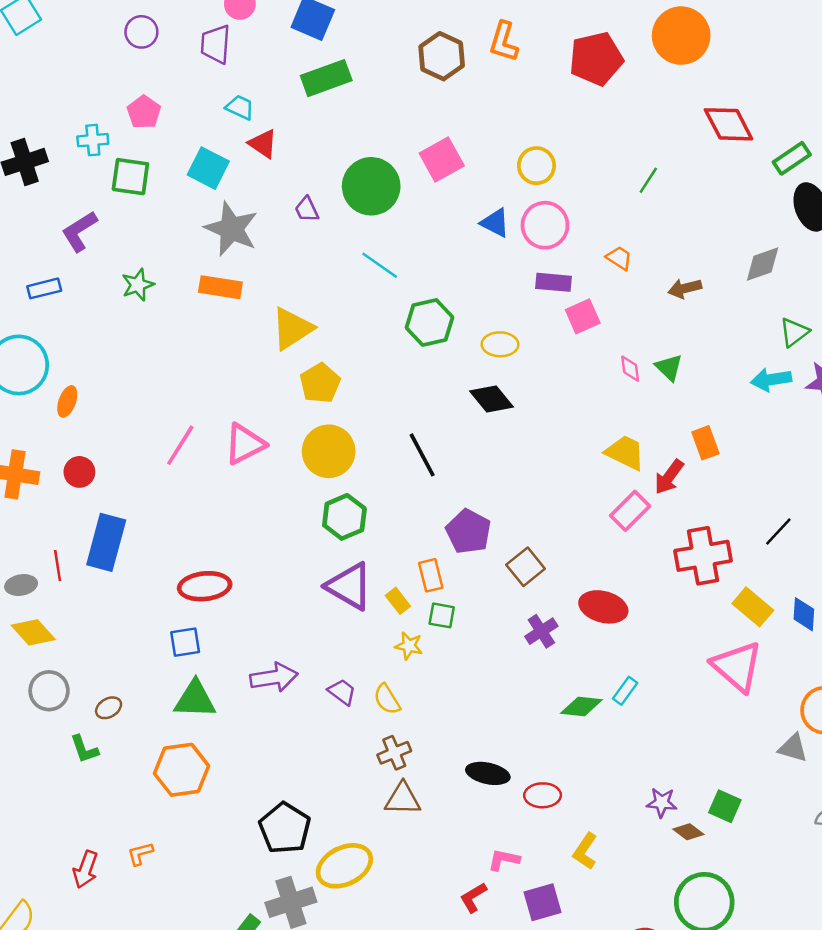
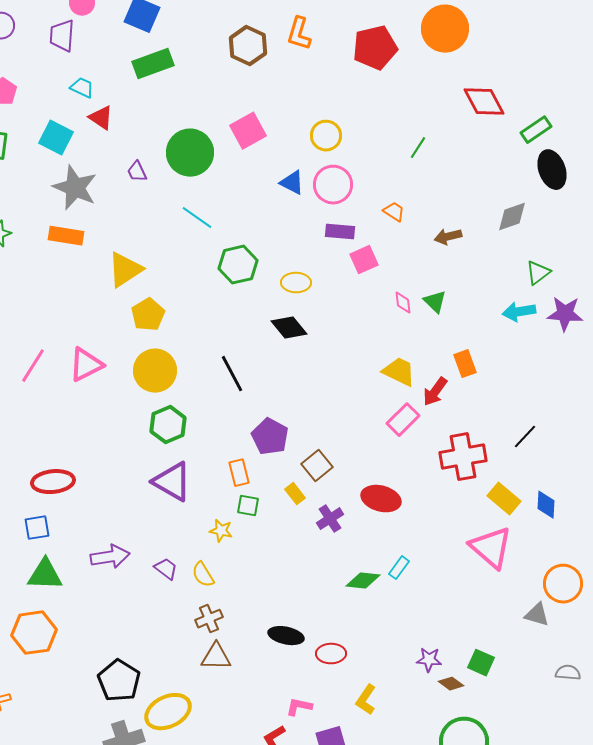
yellow rectangle: (398, 601) -> (295, 494), moved

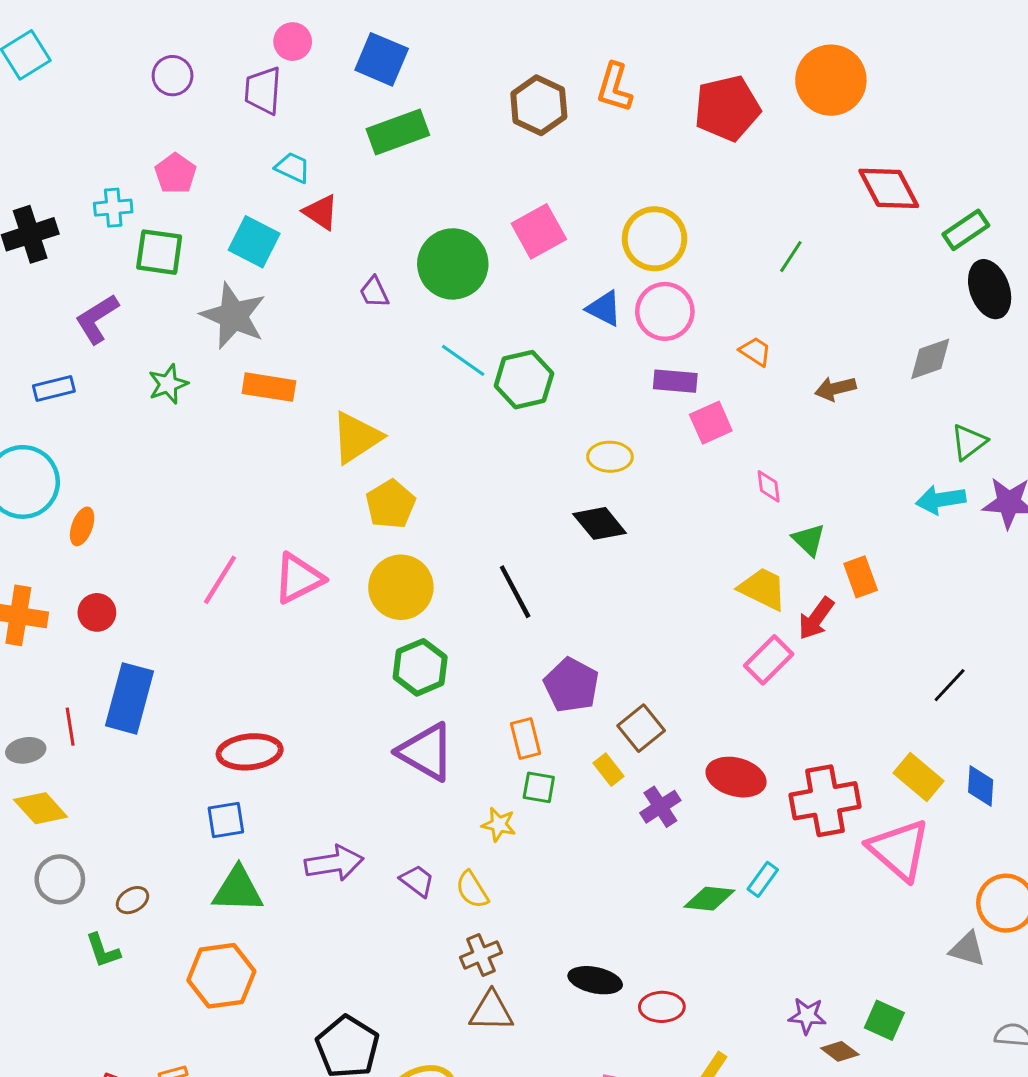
yellow circle: (326, 136) -> (654, 239), size x1.4
gray star: (75, 188) -> (233, 316), moved
green hexagon: (238, 265) -> (524, 380), moved
green triangle: (435, 302) -> (809, 540), moved
red cross: (463, 457) -> (825, 801), moved

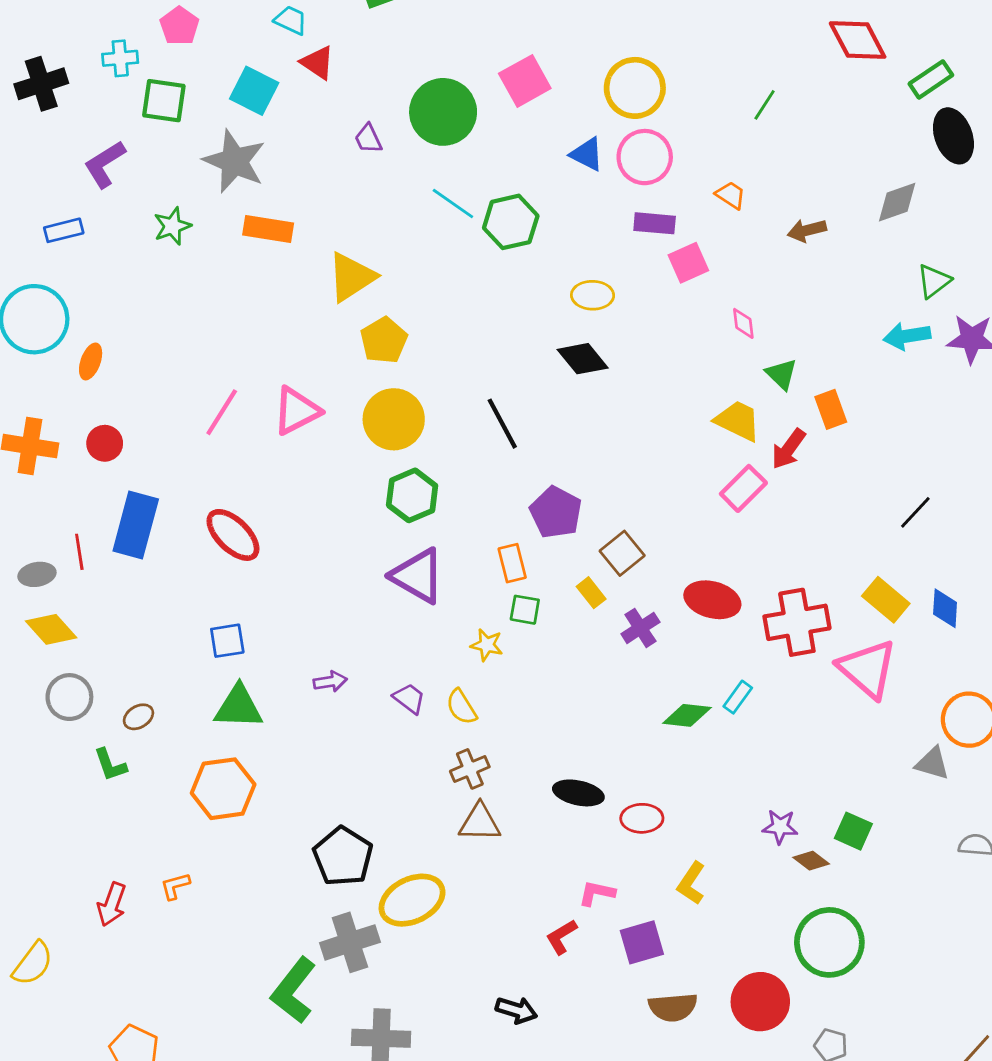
red ellipse: (250, 752) -> (233, 535), moved, turned 50
purple arrow: (334, 863) -> (330, 682), size x0.6

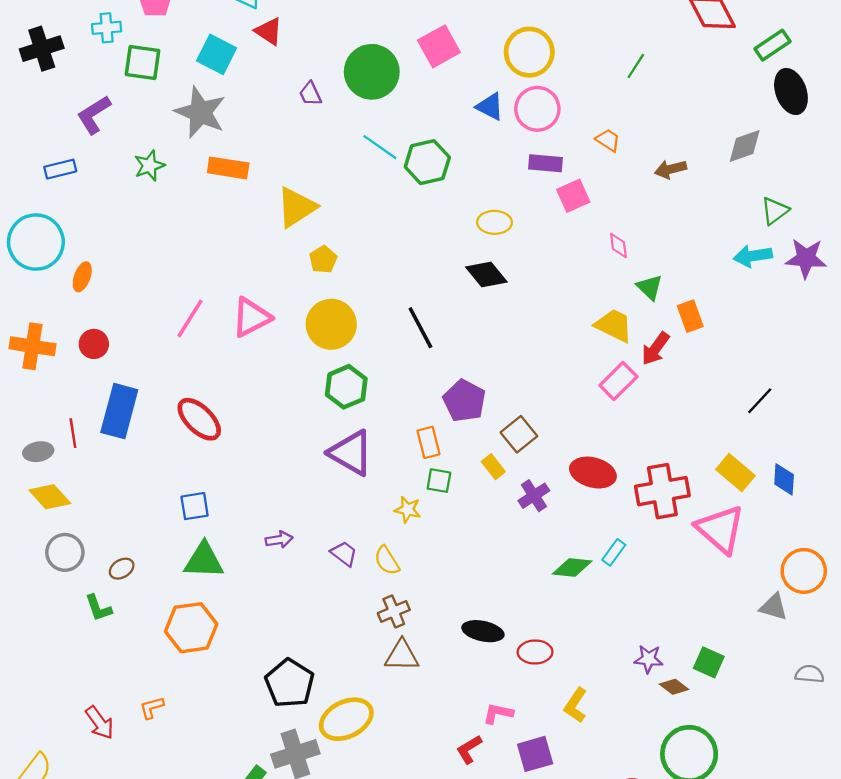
yellow pentagon: (384, 340) -> (323, 259), size x0.7
red arrow: (112, 904) -> (100, 723), turned -56

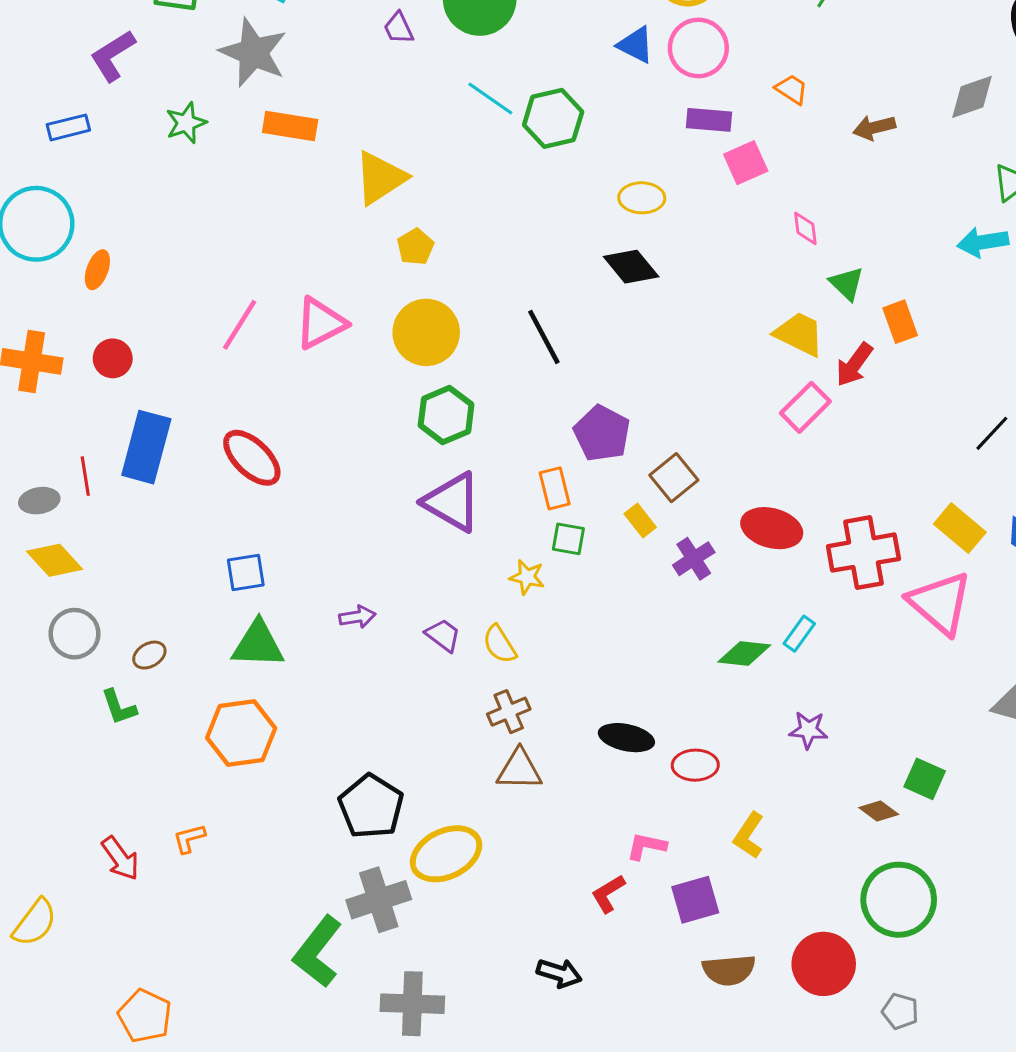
purple star: (649, 659) -> (808, 730), moved

